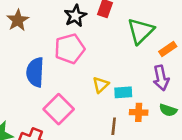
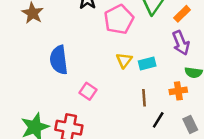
pink pentagon: (70, 49) -> (119, 19), moved
pink square: (59, 109) -> (88, 91), size x0.6
orange cross: (139, 112) -> (178, 91), moved

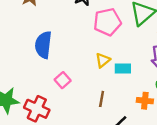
brown line: (144, 98) -> (102, 99), moved

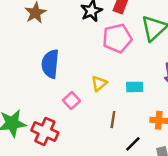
yellow triangle: (103, 60) -> (99, 83), moved

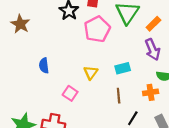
blue semicircle: (50, 64) -> (44, 66), size x0.6
brown line: (113, 120) -> (119, 96), moved

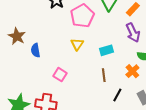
brown star: (20, 24) -> (17, 36), moved
yellow triangle: (91, 73) -> (77, 44), moved
orange cross: (151, 92) -> (132, 71), turned -32

